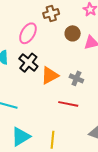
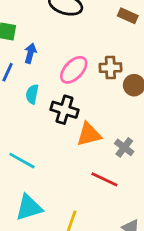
brown cross: (51, 13) -> (110, 68), moved
black cross: (28, 63) -> (64, 110), turned -36

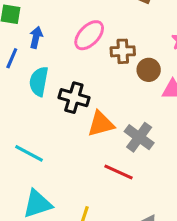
pink ellipse: (74, 70) -> (89, 35), moved
cyan semicircle: (32, 94) -> (39, 81), size x1.4
gray cross: (124, 147) -> (139, 137), size x1.4

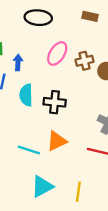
orange triangle: (101, 124) -> (57, 141), moved

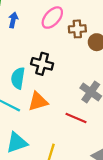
cyan semicircle: (26, 95) -> (18, 78), moved

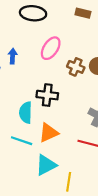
brown cross: (77, 29) -> (76, 67), moved, turned 35
cyan triangle: (17, 143) -> (46, 165), moved

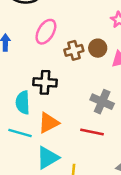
brown cross: (76, 67) -> (74, 50), turned -35

